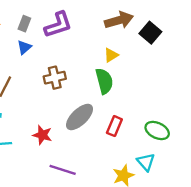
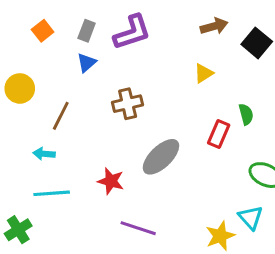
brown arrow: (119, 20) -> (214, 26), size x0.7
green semicircle: (104, 81) -> (246, 114), moved, size x0.6
red rectangle: (114, 126) -> (219, 134), moved

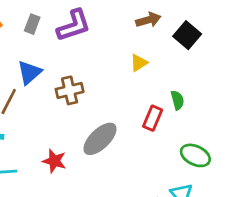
blue triangle: (87, 63) -> (29, 72), moved, size x1.4

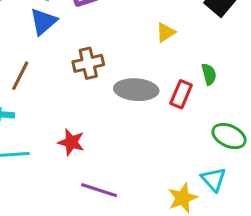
blue triangle: (29, 72) -> (43, 22), moved
gray ellipse: (100, 139) -> (136, 90), moved, turned 48

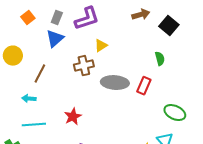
yellow triangle: (166, 32) -> (101, 46), moved
green semicircle: (209, 74) -> (160, 59), moved
red star: (71, 142) -> (73, 117), turned 30

